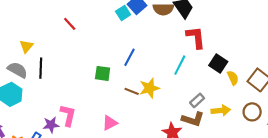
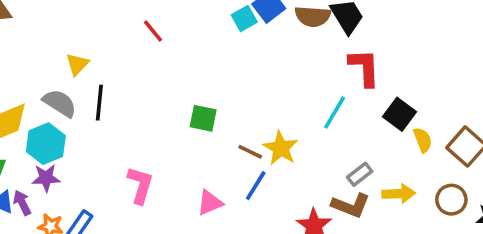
blue line: (130, 57) -> (256, 186), moved
yellow star: (149, 88) -> (281, 148), turned -30
purple star: (51, 125) -> (46, 178), moved

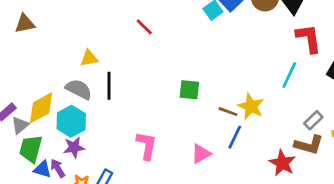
yellow triangle: (77, 64) -> (89, 58), turned 42

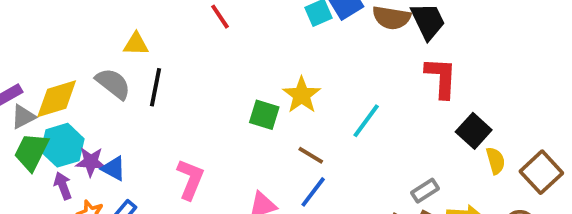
cyan line: (289, 75) -> (366, 121), moved
yellow star: (251, 106) -> (302, 95), moved
cyan hexagon: (71, 121) -> (62, 145), moved
blue triangle: (42, 169) -> (114, 168), moved

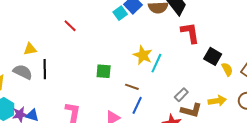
yellow star: (302, 95) -> (143, 55), moved
gray rectangle: (425, 191) -> (181, 95), moved

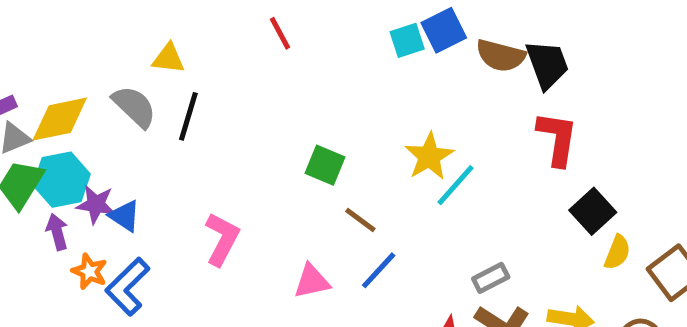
yellow semicircle: (227, 69) -> (617, 252), turned 32
brown line: (132, 87) -> (360, 220), moved

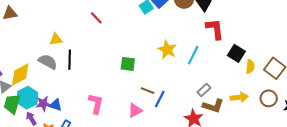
cyan line: (455, 185) -> (193, 55), moved
brown line: (360, 220) -> (148, 91), moved

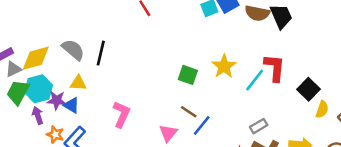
red L-shape: (215, 29) -> (275, 68), moved
yellow triangle: (56, 39) -> (78, 83), moved
green square: (128, 64) -> (188, 75), moved
pink triangle: (135, 110) -> (168, 133), turned -35

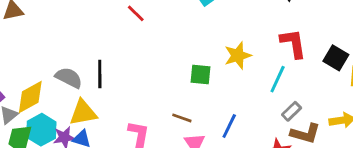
yellow star: (224, 66) -> (238, 55), turned 30
cyan line: (255, 80) -> (278, 79), moved
yellow triangle: (78, 83) -> (83, 113), size x1.5
brown line: (189, 112) -> (182, 118), moved

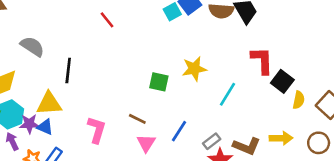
red L-shape: (293, 43) -> (262, 60), moved
gray semicircle: (69, 78) -> (32, 46), moved
gray rectangle: (292, 111) -> (212, 141), moved

